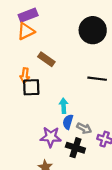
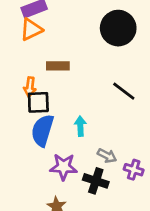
brown rectangle: (46, 59) -> (58, 66), turned -35
black line: (97, 79) -> (124, 91), turned 30
blue semicircle: (68, 122) -> (42, 130), moved, size x1.6

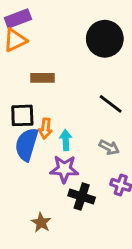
orange arrow: (30, 87) -> (45, 128), moved
gray arrow: (107, 156) -> (109, 147), moved
purple star: (64, 167) -> (64, 169), moved

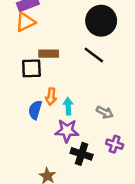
black line: (111, 104) -> (94, 55), moved
black square: (22, 115) -> (31, 68), moved
blue semicircle: (27, 144) -> (35, 110), size x0.7

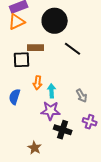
black circle: (101, 21) -> (55, 21), moved
blue semicircle: (35, 110) -> (15, 97), moved
gray arrow: (105, 112) -> (82, 96), turned 32

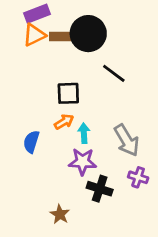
brown rectangle: (36, 48) -> (61, 36), moved
black square: (22, 60) -> (68, 93), moved
orange arrow: (38, 83) -> (64, 122), turned -128
gray arrow: (82, 96) -> (127, 140), size x1.6

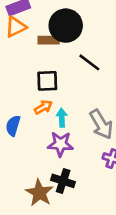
brown rectangle: (61, 36) -> (49, 40), moved
black cross: (100, 189) -> (63, 181), moved
brown star: (60, 214) -> (39, 193), size x1.5

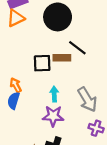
brown rectangle: (49, 40) -> (62, 58), moved
orange arrow: (43, 107) -> (16, 85), moved, turned -88

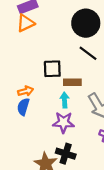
black circle: (58, 17) -> (86, 23), moved
brown rectangle: (62, 58) -> (72, 82), moved
orange arrow: (16, 85) -> (26, 91), turned 104

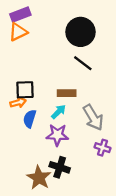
black square: (52, 69) -> (25, 90), moved
cyan arrow: (65, 100) -> (59, 112), turned 48
blue semicircle: (23, 107) -> (30, 119), moved

